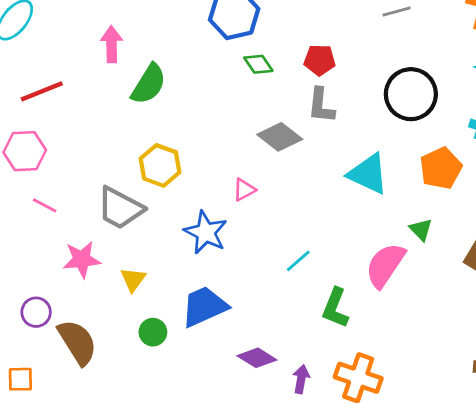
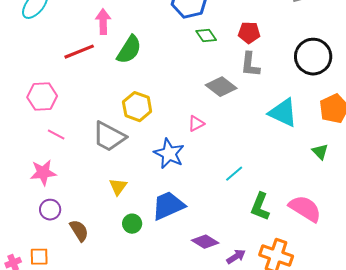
red line: (42, 91) -> (79, 52), moved
pink star: (82, 259) -> (43, 173), moved
pink semicircle: (385, 265) -> (305, 209), moved, turned 88
brown semicircle: (77, 342) -> (79, 231), size x0.7
purple arrow: (301, 379) -> (236, 257), turned 48

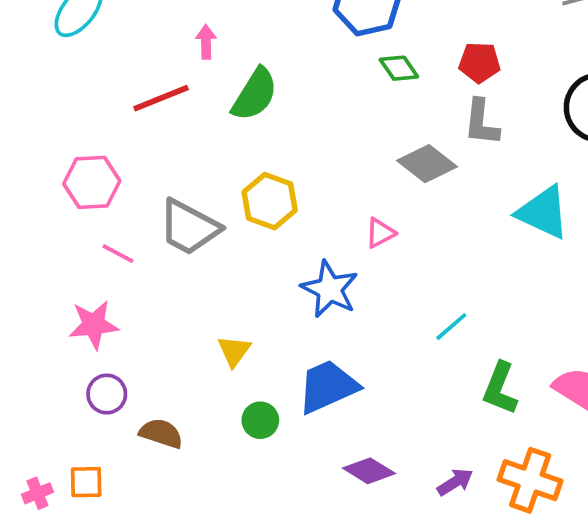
pink arrow: (103, 22) -> (206, 42), size x0.7
gray trapezoid: (109, 137) -> (189, 227), moved
brown semicircle: (79, 231) -> (161, 433), turned -40
purple diamond: (205, 242) -> (369, 471), moved

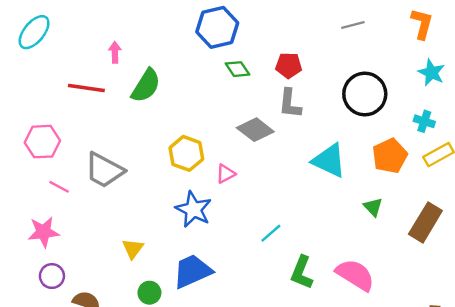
red line: (161, 98) -> (86, 88), turned 30
yellow hexagon: (270, 201) -> (186, 153), moved

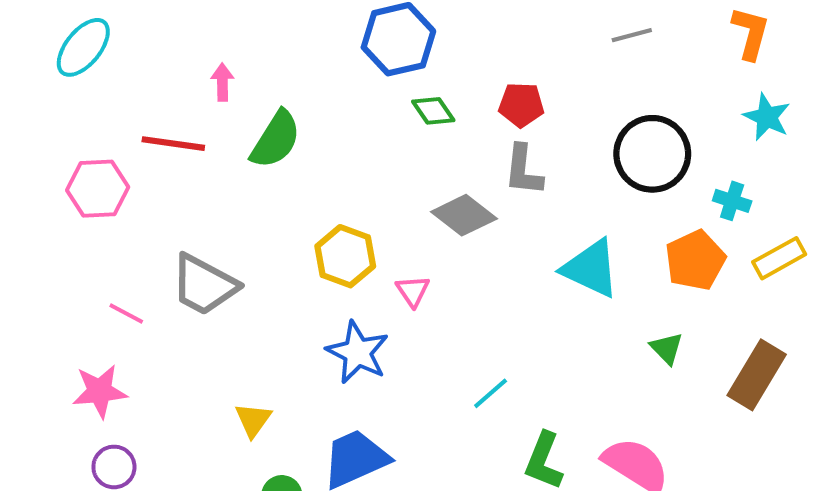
cyan cross: (424, 121) -> (732, 201), moved
pink hexagon: (42, 142) -> (98, 189), moved
pink triangle: (226, 174) -> (413, 291), turned -36

